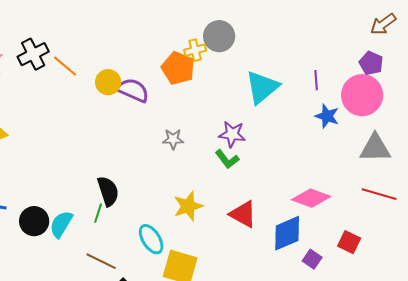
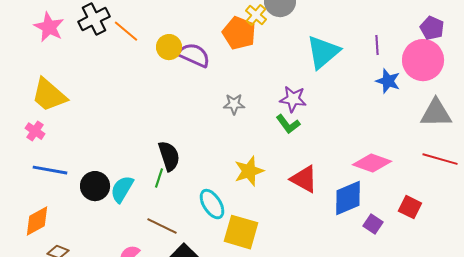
yellow cross: (195, 50) -> (256, 15), turned -35

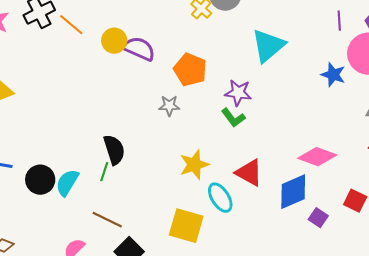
orange pentagon: (239, 33) -> (190, 70), moved
purple line: (377, 45) -> (339, 21), moved
gray star: (234, 104) -> (169, 106), moved
cyan ellipse: (212, 204) -> (220, 198), moved

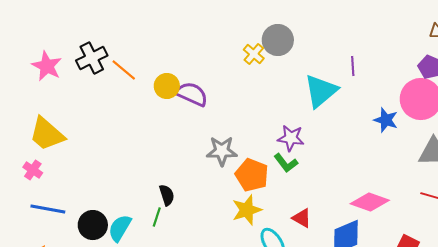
purple line: (339, 21) -> (353, 66), moved
orange pentagon: (190, 70) -> (252, 175), moved
gray star: (169, 106) -> (222, 151), size x1.4
black semicircle: (114, 150) -> (167, 195), size x0.7
red triangle: (249, 173) -> (302, 218), size x0.7

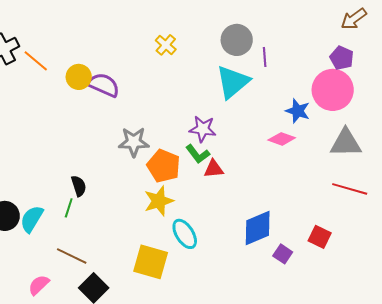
gray circle: (278, 40) -> (237, 40), moved
pink diamond: (370, 202) -> (282, 139), moved, size x0.7
red triangle: (302, 218) -> (214, 169), moved, turned -35

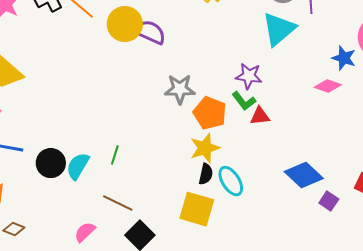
yellow circle: (79, 77) -> (125, 24), size x1.4
black semicircle: (79, 186) -> (206, 174), moved, turned 30
blue diamond: (258, 228) -> (304, 175), turned 66

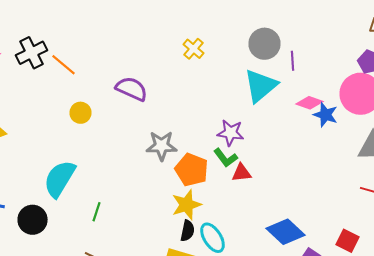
yellow circle: (125, 24) -> (80, 113), moved, size x0.6
pink diamond: (328, 86) -> (310, 103), moved
cyan semicircle: (78, 166) -> (60, 179), moved, size x1.4

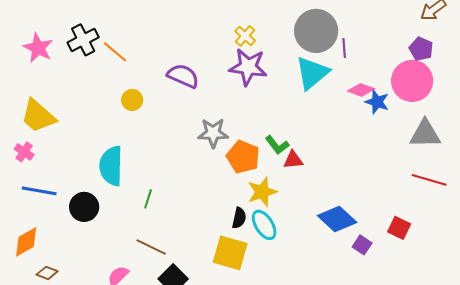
gray circle: (264, 44) -> (316, 31), size x1.4
purple star: (230, 133) -> (248, 67), moved, size x1.4
cyan semicircle: (60, 179) -> (111, 166), turned -30
yellow star: (186, 205) -> (262, 192), moved

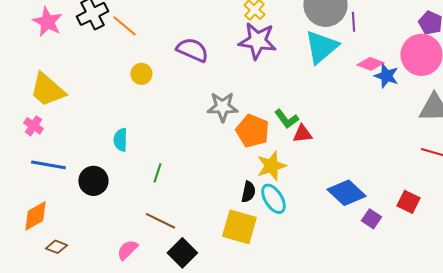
cyan semicircle: (111, 166) -> (120, 140), size x0.6

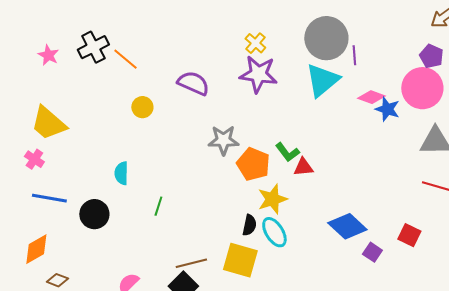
pink star: (47, 22) -> (48, 55), size x0.7
brown line: (160, 221) -> (191, 263), moved, turned -40

